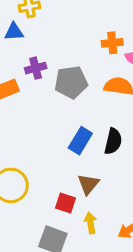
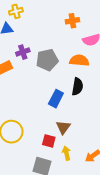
orange cross: (112, 43) -> (72, 21), moved
black semicircle: (113, 141) -> (77, 87), moved

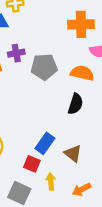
orange cross: (72, 21) -> (81, 24), size x1.5
blue rectangle: (56, 99) -> (45, 143), moved
brown triangle: (63, 127) -> (73, 153), moved, turned -35

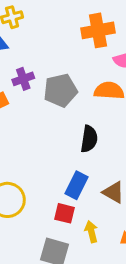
black semicircle: (75, 104) -> (89, 139), moved

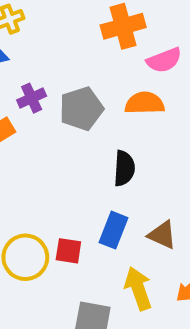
red square: (64, 213) -> (68, 251), moved
yellow arrow: (91, 232) -> (138, 288), size x1.5

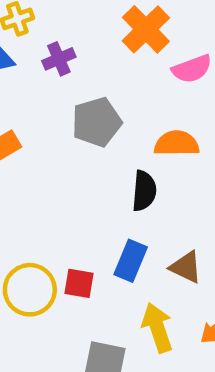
orange cross: (123, 26) -> (146, 29), turned -30
purple cross: (32, 98) -> (59, 59), moved
orange semicircle: (145, 103) -> (177, 143), moved

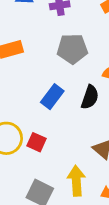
blue rectangle: (131, 261) -> (52, 97), moved

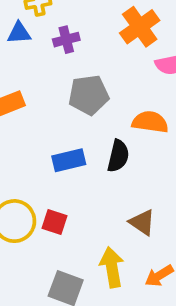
blue rectangle: (52, 97) -> (69, 160), turned 45

